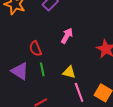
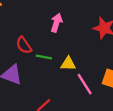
green line: (42, 69) -> (44, 57), moved, turned -56

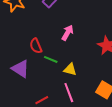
pink line: (85, 84) -> (69, 93), moved

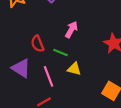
green line: (51, 59) -> (61, 52), moved
pink line: (69, 93) -> (49, 76), moved

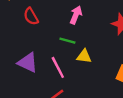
red semicircle: (37, 44) -> (31, 16), moved

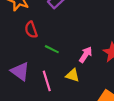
pink arrow: (76, 15) -> (86, 55), moved
green line: (67, 41) -> (52, 49), moved

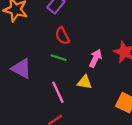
red semicircle: (31, 30) -> (62, 36), moved
purple triangle: (20, 71) -> (21, 69), moved

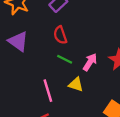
green line: (59, 58) -> (65, 59), moved
purple triangle: (21, 69) -> (18, 41), moved

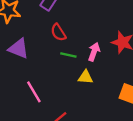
pink line: (48, 91) -> (34, 92), moved

